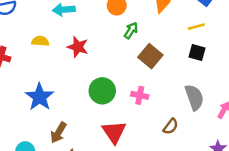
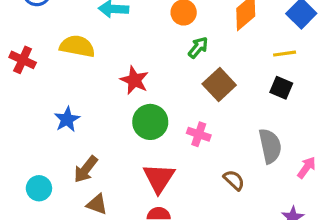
yellow semicircle: (40, 41) -> (77, 46), size x1.5
red star: (78, 47) -> (134, 80), moved
blue star: (40, 97) -> (67, 119), size x0.7
brown semicircle: (171, 126) -> (234, 180), turned -91

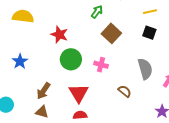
brown arrow: (86, 169) -> (44, 91), moved

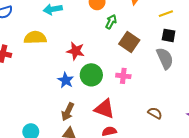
blue star: (20, 61) -> (66, 80), moved
gray semicircle: (145, 69) -> (165, 58), moved
brown semicircle: (125, 91) -> (155, 113), moved
red triangle: (79, 93) -> (104, 109), turned -30

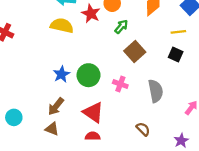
yellow semicircle: (35, 38) -> (62, 26), moved
red star: (76, 51) -> (91, 14), moved
gray semicircle: (165, 58) -> (156, 91), moved

